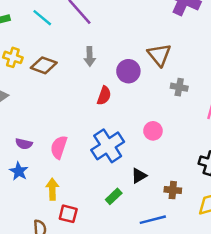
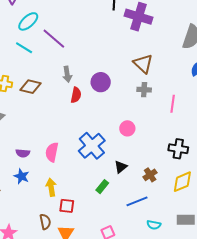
brown triangle: (159, 55) -> (143, 64), moved
red semicircle: (104, 96) -> (76, 95), moved
brown cross: (173, 190) -> (150, 175), turned -32

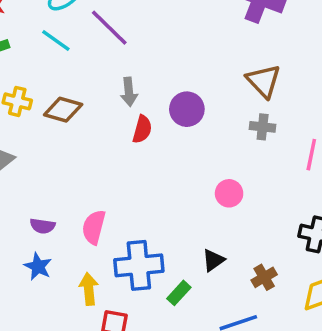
blue cross: (92, 146) -> (139, 265), moved, turned 32

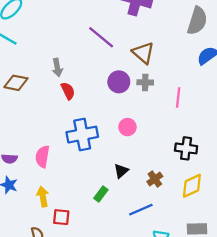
purple line: (109, 28) -> (101, 37), moved
purple circle: (187, 109) -> (119, 82), moved
red semicircle: (142, 129) -> (68, 91), turned -36
blue cross: (139, 265) -> (82, 135), moved

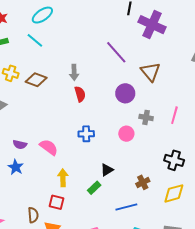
gray cross: (145, 82) -> (146, 117), moved
blue cross: (82, 135) -> (86, 134), size x0.6
pink semicircle: (42, 157) -> (49, 147), turned 108
black triangle: (121, 171) -> (107, 170), moved
yellow arrow: (43, 197) -> (63, 178), moved

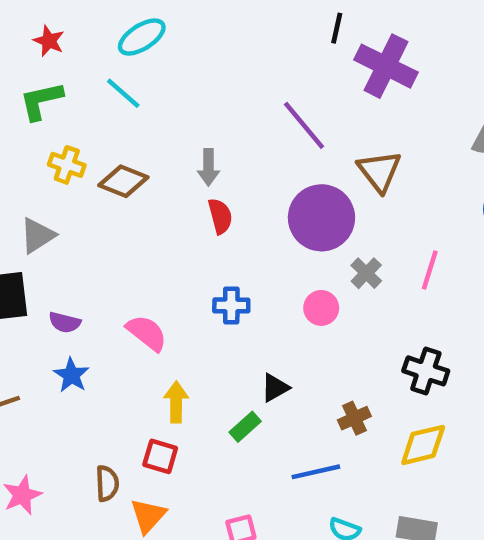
purple circle: (125, 93) -> (321, 218), size x1.5
gray cross: (146, 117) -> (366, 273), turned 32
purple semicircle: (20, 144) -> (65, 322), moved

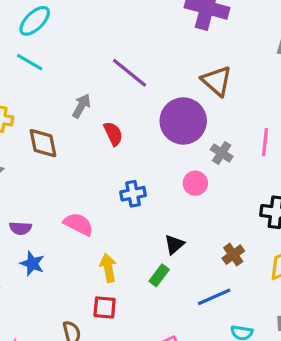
purple line: (304, 125) -> (130, 73), moved
gray arrow: (208, 167) -> (81, 106), moved, turned -140
brown diamond: (123, 181) -> (43, 143), moved, turned 68

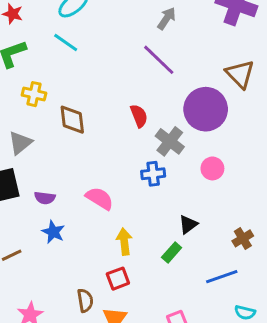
gray arrow: (81, 106) -> (167, 18), moved
gray cross: (222, 153) -> (170, 141), moved, size x1.4
red square: (105, 307) -> (118, 279), turned -30

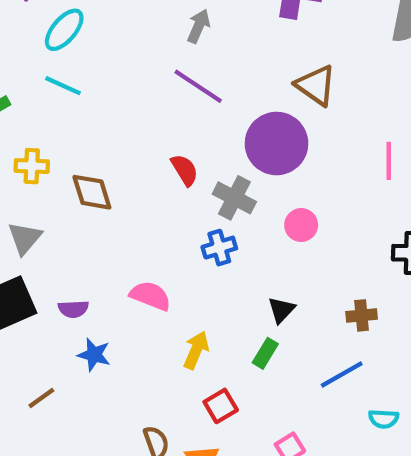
brown cross: (243, 238) -> (362, 315), turned 36
yellow arrow: (124, 242) -> (196, 350), turned 40
red square: (118, 279) -> (221, 406), moved

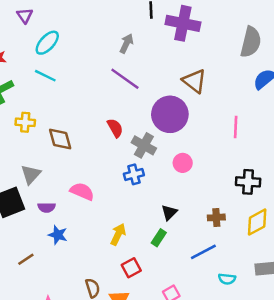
gray triangle: (25, 238) -> (31, 174), moved
pink semicircle: (150, 296) -> (82, 191), moved

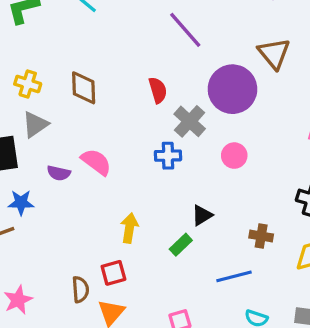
yellow cross: (25, 122) -> (28, 84), moved
purple semicircle: (47, 207) -> (59, 173), moved
yellow arrow: (118, 234) -> (129, 228), turned -30
blue star: (58, 235) -> (21, 203), moved, turned -30
red square: (131, 268) -> (113, 273), moved

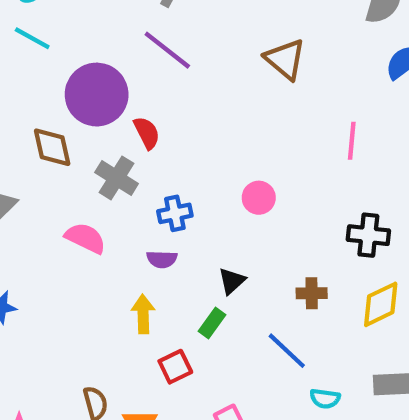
purple circle: (232, 89) -> (97, 95), moved
gray cross: (190, 121) -> (117, 178), moved
purple semicircle: (59, 173) -> (162, 259), moved
red square: (113, 273) -> (175, 367), moved
blue line: (234, 276) -> (287, 351), turned 68

